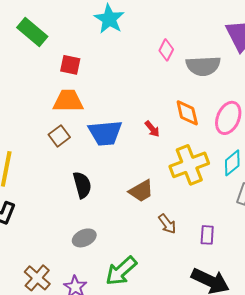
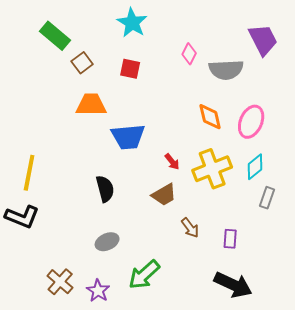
red square: (70, 65) -> (130, 69), moved
red arrow: (152, 129) -> (172, 162), moved
brown square: (59, 136) -> (82, 63), moved

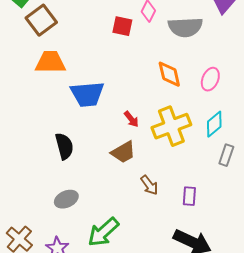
brown square: (82, 63) -> (41, 20), size x1.4
red square: (130, 69) -> (122, 26), moved
pink ellipse: (251, 122) -> (210, 79), size x0.7

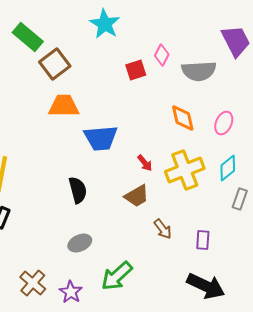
red square: (122, 26) -> (136, 70), turned -30

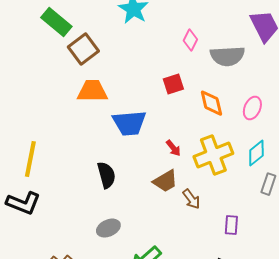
red square: (136, 70) -> (173, 84), moved
brown arrow: (163, 229) -> (191, 199), moved

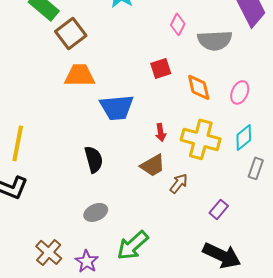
red arrow: (173, 148) -> (161, 132), turned 30
yellow cross: (213, 155) -> (201, 139), turned 36
brown arrow: (191, 199) -> (179, 183), turned -105
purple rectangle: (231, 225) -> (219, 209), turned 36

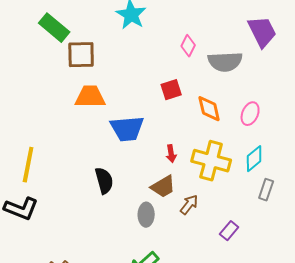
brown square: (71, 33) -> (81, 55), turned 36
gray ellipse: (96, 212) -> (146, 215), moved, turned -65

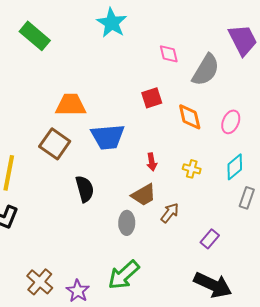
pink diamond: (188, 46) -> (169, 54), turned -40
brown square: (81, 55) -> (55, 144), moved, turned 36
gray semicircle: (225, 62) -> (206, 70), turned -56
yellow cross: (211, 161) -> (192, 169), size x0.5

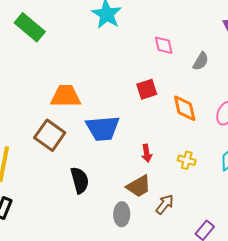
gray semicircle: (206, 70) -> (201, 61), size x0.6

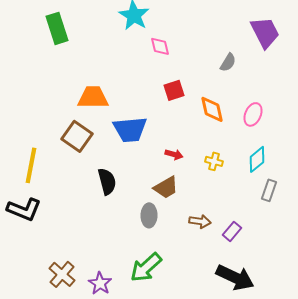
green rectangle: (30, 27) -> (57, 28), turned 32
pink diamond: (164, 45) -> (160, 46), moved
red arrow: (147, 153) -> (174, 154), turned -66
brown arrow: (165, 204) -> (200, 221), moved, turned 60

